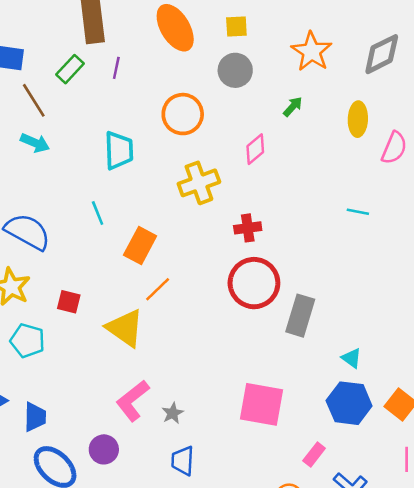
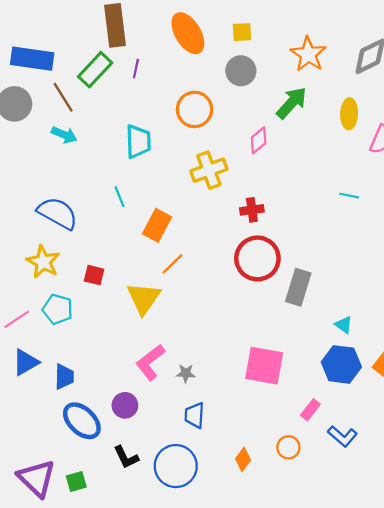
green rectangle: (70, 69) -> (95, 70), size x1.4
green arrow: (293, 107) -> (292, 103), size x1.8
yellow triangle: (125, 328) -> (144, 298), turned 30
gray star: (173, 413) -> (186, 373), turned 30

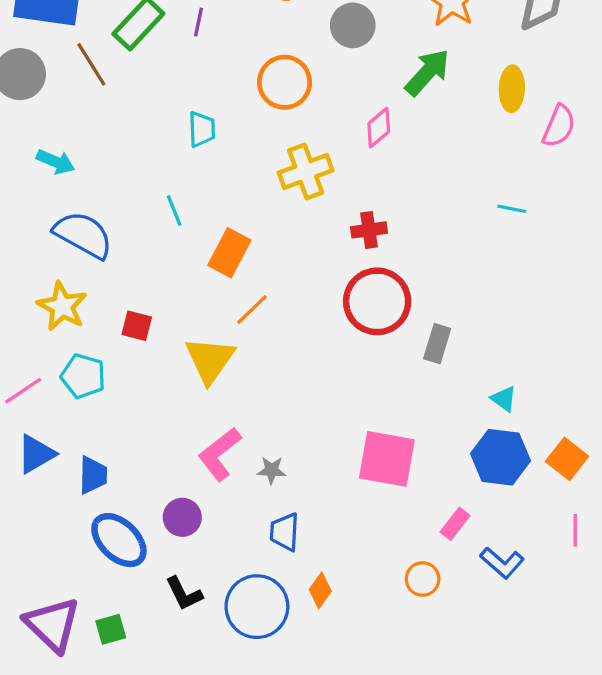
cyan arrow: (64, 135) -> (56, 162), moved
cyan trapezoid: (138, 141) -> (202, 129), size x0.7
gray rectangle: (298, 287) -> (437, 344), size x0.7
orange diamond: (243, 459) -> (320, 590), moved

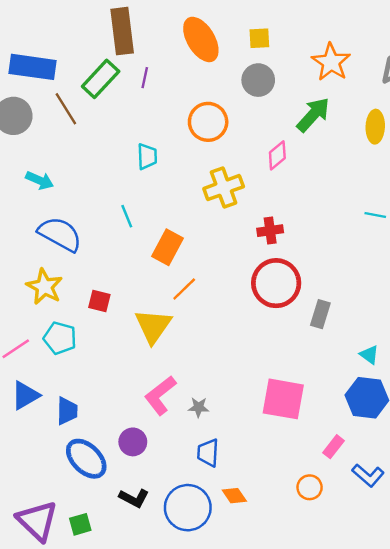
orange diamond: (320, 590) -> (234, 496), turned -70
black L-shape: (184, 594) -> (134, 498), turned -36

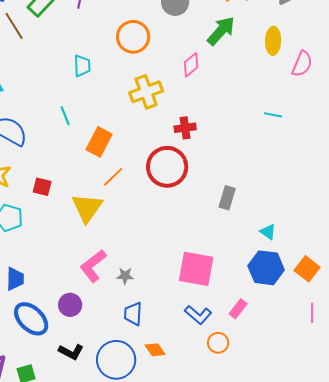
red circle: (276, 283) -> (167, 167), moved
blue L-shape: (368, 475) -> (198, 315), moved

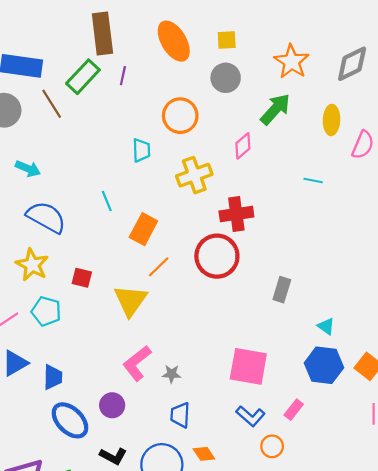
cyan trapezoid: (82, 66) -> (141, 150), moved
cyan line: (273, 115) -> (313, 180), moved
red cross: (185, 128) -> (236, 214), size x1.4

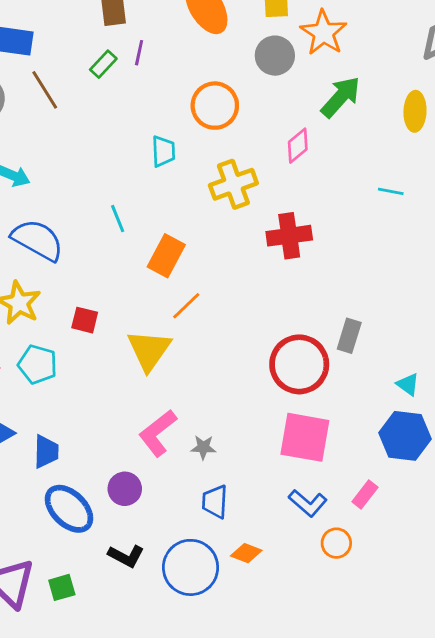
orange star: (292, 62) -> (323, 33), moved
green rectangle: (83, 77) -> (103, 64), moved, size x0.6
red circle: (217, 256) -> (299, 364), moved
orange diamond: (204, 454) -> (246, 553), turned -35

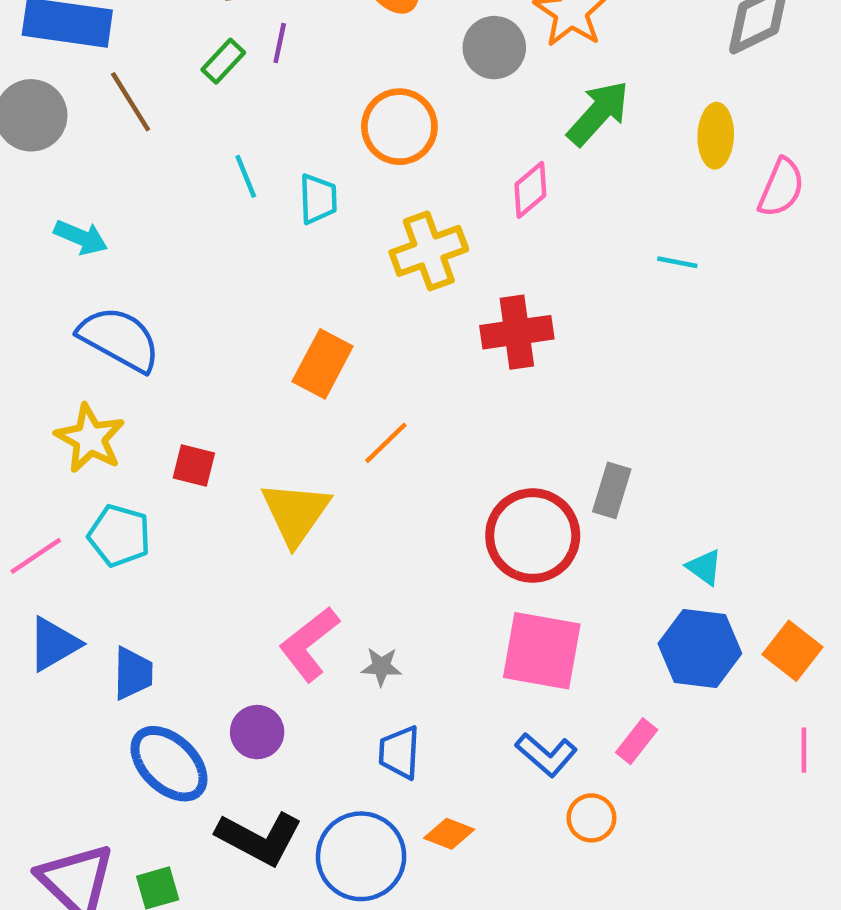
cyan line: (118, 219) -> (246, 176), moved
orange line: (186, 306) -> (386, 443), moved
black L-shape: (126, 556) -> (259, 838), size x1.5

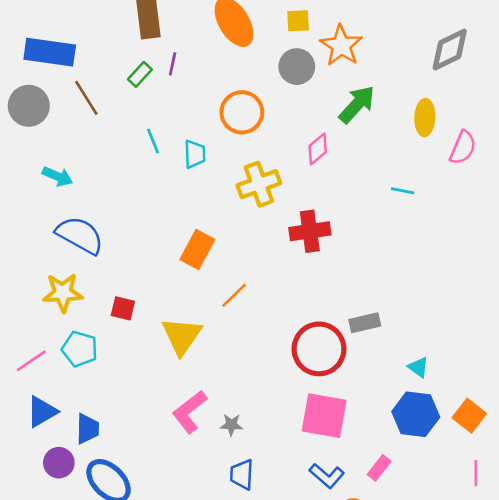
yellow star: (90, 438) -> (63, 293), turned -30
gray rectangle: (612, 490) -> (365, 323), turned 60
purple circle: (257, 732) -> (59, 463), moved

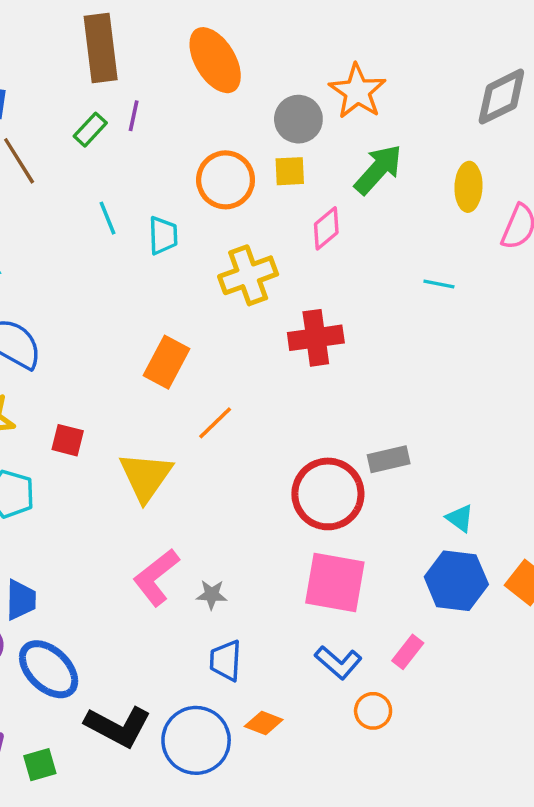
yellow square: (298, 21) -> (290, 171), moved

